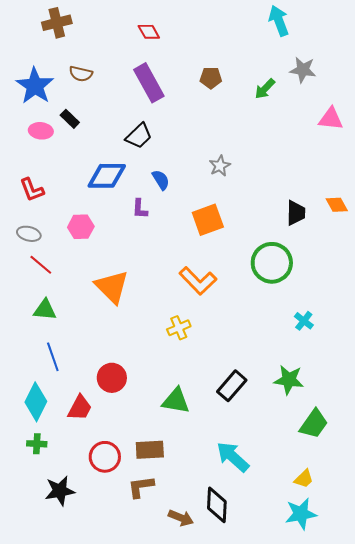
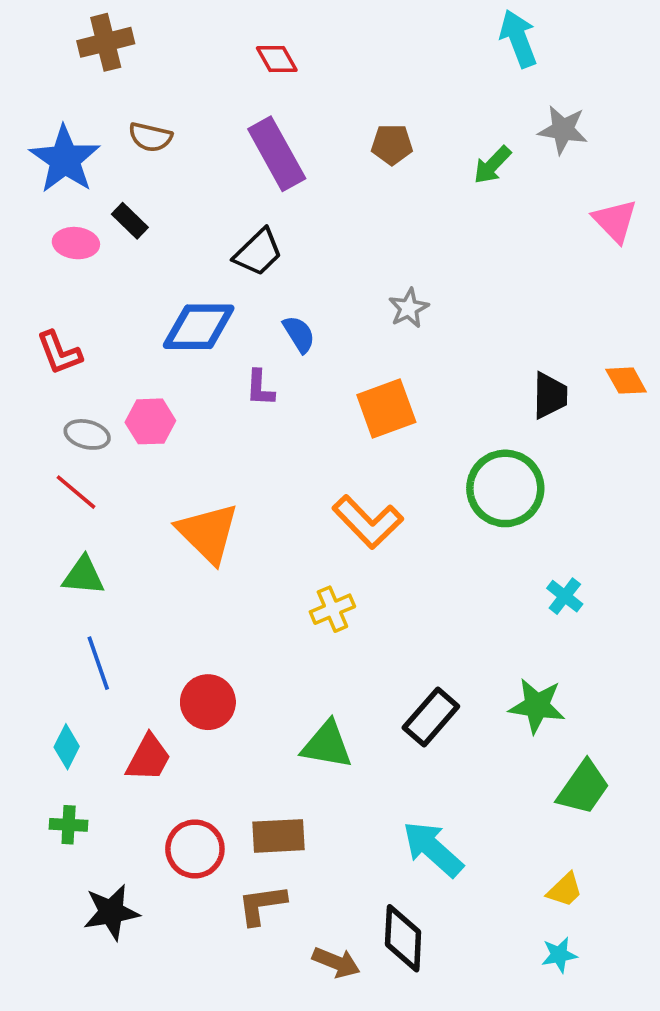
pink triangle: (331, 119) -> (615, 221), turned 40
gray ellipse: (29, 234) -> (87, 434), moved
cyan diamond: (36, 402) -> (67, 747), size x0.6
cyan star: (301, 514) -> (559, 955), size x0.6

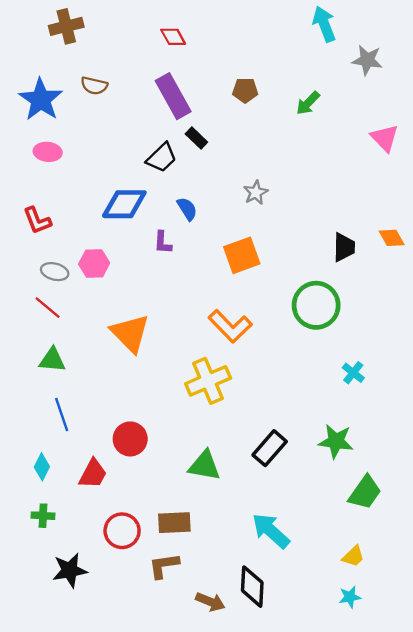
gray star: (563, 130) -> (367, 60), moved
black rectangle: (130, 221) -> (196, 138), moved
yellow cross: (332, 609) -> (208, 381), size x1.6

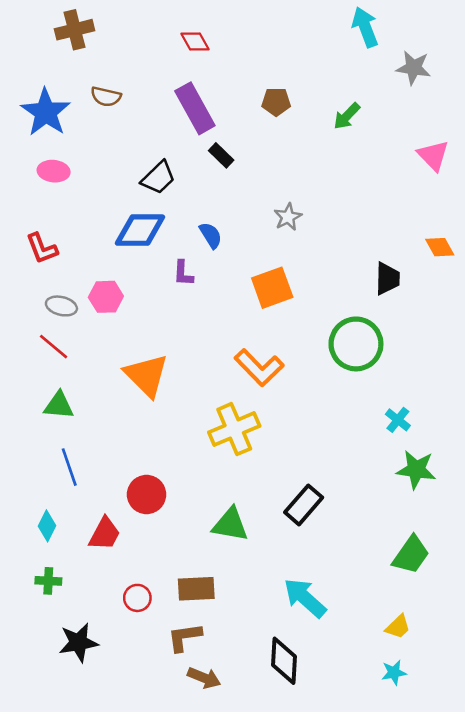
black trapezoid: (162, 158) -> (158, 178), moved
orange diamond: (392, 238) -> (440, 247), moved
green star: (336, 441) -> (416, 470), moved
red circle: (122, 531) -> (137, 598), size x0.7
brown arrow: (210, 602) -> (204, 678), moved

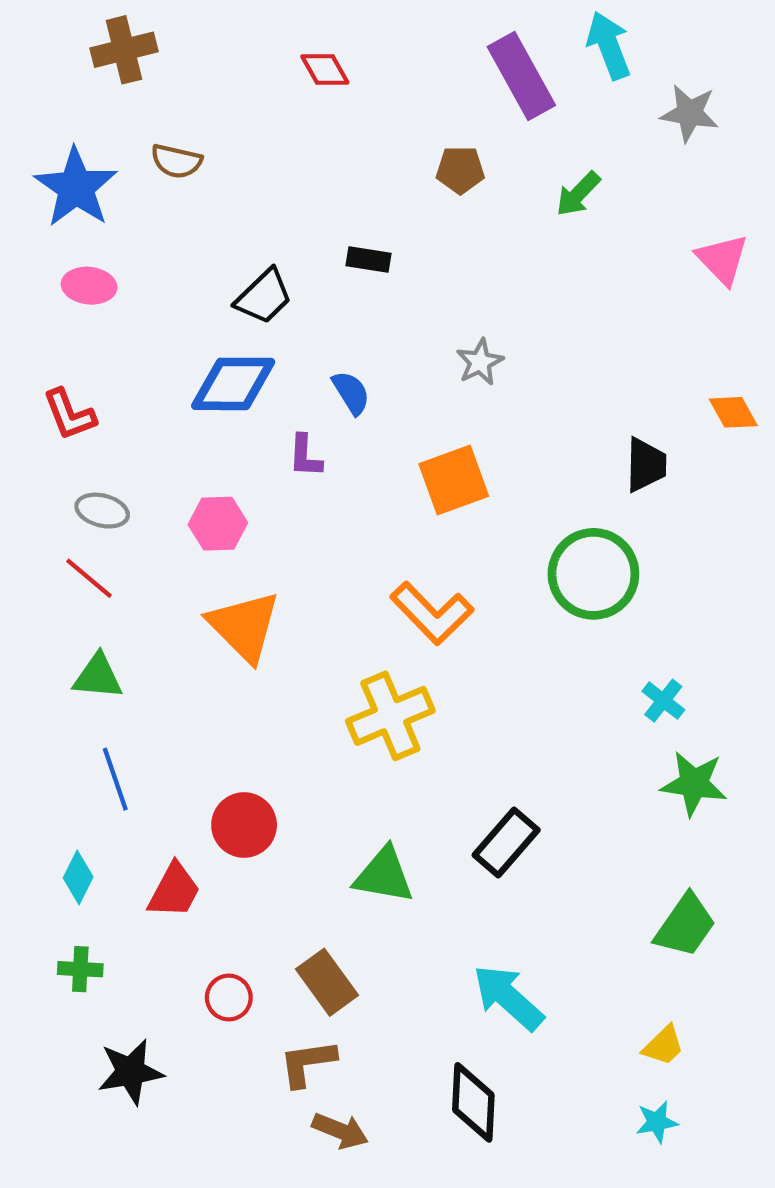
purple rectangle: (195, 108) -> (521, 76), moved
black rectangle: (221, 155) -> (369, 259), turned -35
pink hexagon: (106, 297) -> (218, 524), moved
brown rectangle: (196, 589) -> (327, 982), turned 57

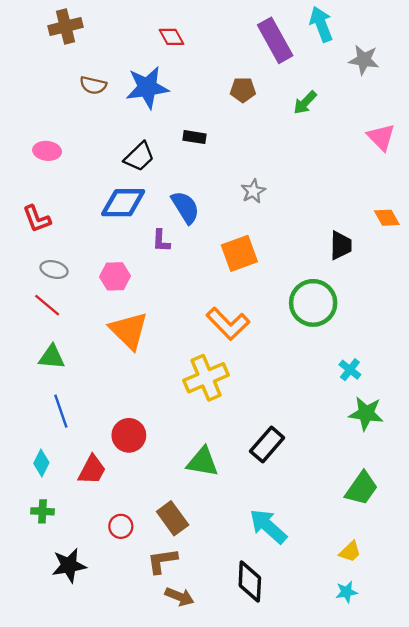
blue star: (76, 187) -> (147, 88), moved, turned 30
blue semicircle: (351, 393) -> (185, 207), size x1.4

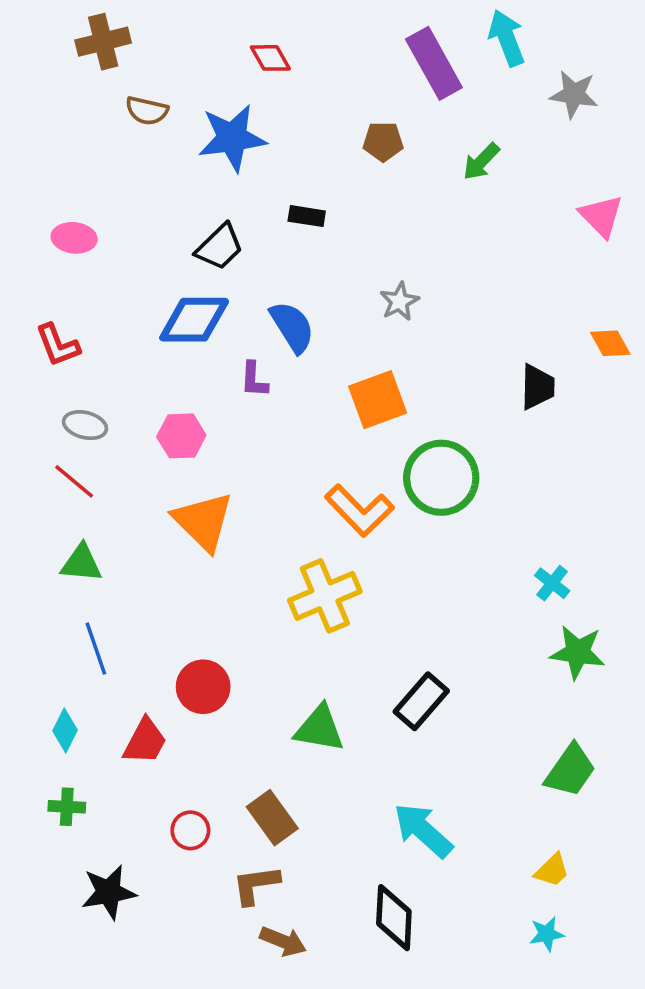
brown semicircle: (93, 85) -> (147, 111), moved
green circle: (313, 303) -> (441, 478), moved

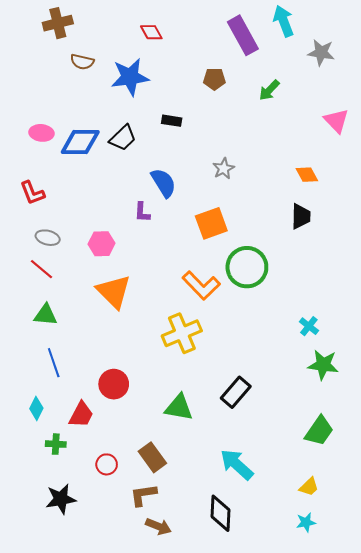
blue diamond: (194, 320) -> (80, 142), moved
orange diamond: (610, 343) -> (307, 175), moved
green cross: (67, 807) -> (56, 444), moved

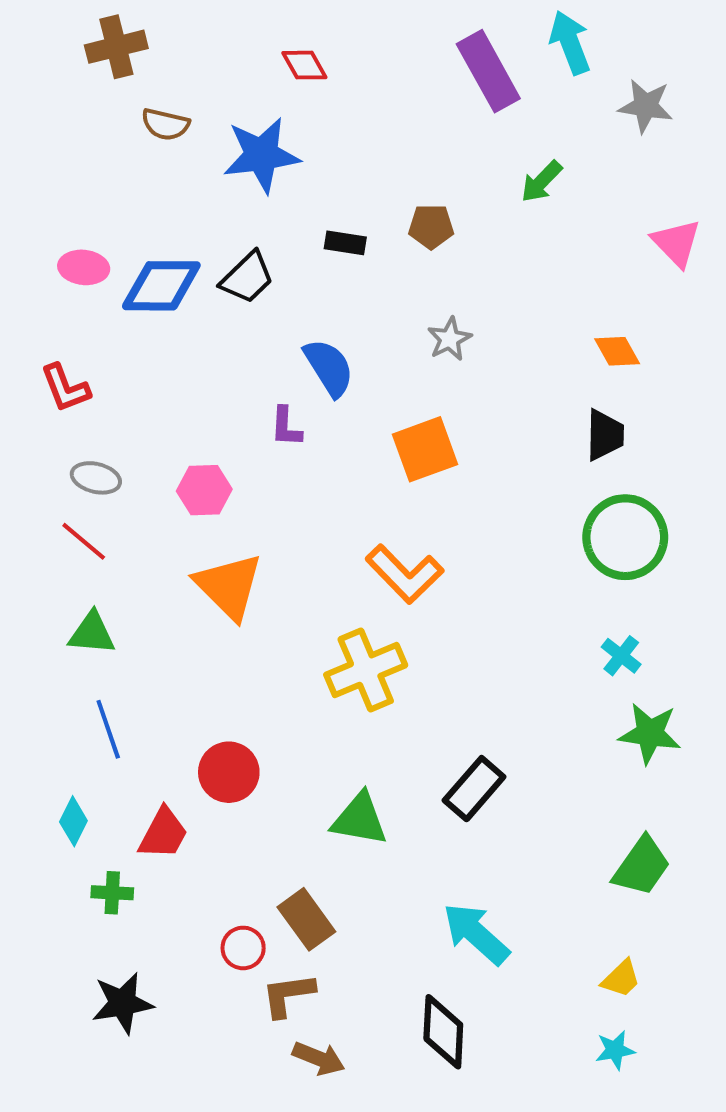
brown pentagon: (214, 79) -> (431, 227), moved
green circle: (247, 267) -> (625, 537), moved
red circle: (107, 464) -> (243, 948), moved

